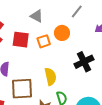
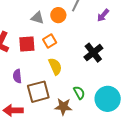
orange circle: (62, 33) -> (58, 15), moved
yellow semicircle: (50, 77) -> (55, 66), moved

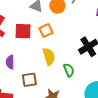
brown square: (38, 92) -> (29, 80), size x0.7
green semicircle: (79, 93) -> (69, 70), moved

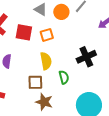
brown square: (29, 80) -> (35, 82), moved

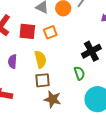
yellow semicircle: (46, 61) -> (40, 59), moved
green semicircle: (64, 77) -> (79, 73), moved

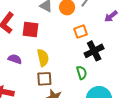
orange square: (50, 32) -> (81, 32), moved
purple semicircle: (12, 61) -> (15, 59), turned 104

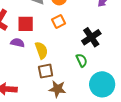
orange square: (81, 32) -> (59, 21), moved
purple semicircle: (15, 59) -> (18, 43), moved

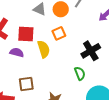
yellow semicircle: (41, 50) -> (44, 49), moved
brown square: (46, 71) -> (26, 84), moved

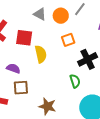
orange square: (59, 33) -> (68, 40), moved
purple semicircle: (17, 52) -> (13, 68), moved

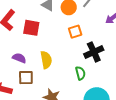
yellow semicircle: (41, 54) -> (46, 60), moved

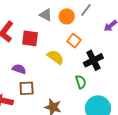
orange square: (75, 32) -> (74, 41), turned -32
yellow semicircle: (46, 60) -> (55, 57), moved, turned -42

